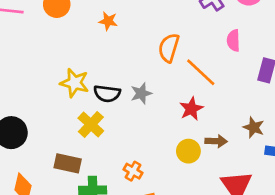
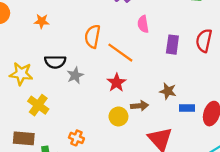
black semicircle: (107, 94) -> (55, 62), moved

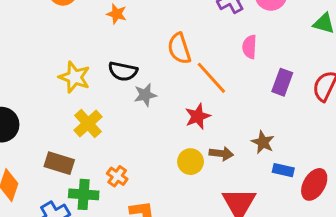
orange semicircle: (92, 36) -> (179, 48), turned -40
orange cross: (76, 138) -> (117, 176), moved

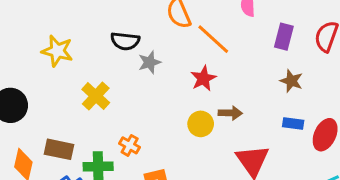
yellow star: (74, 77) -> (57, 51), moved
brown star: (263, 142) -> (291, 81), moved
brown rectangle: (59, 163) -> (59, 149), moved

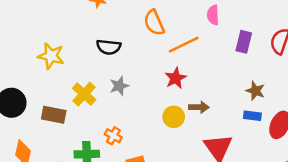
orange line: (213, 39) -> (184, 45), turned -68
gray star: (150, 62) -> (119, 86), moved
brown star: (291, 81) -> (255, 91), moved
brown rectangle: (59, 149) -> (54, 115), moved

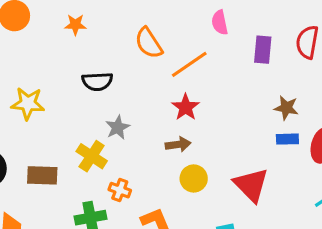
yellow cross: (84, 94) -> (92, 156), moved
brown arrow: (199, 107) -> (178, 144), moved
yellow circle: (174, 117) -> (194, 178), moved

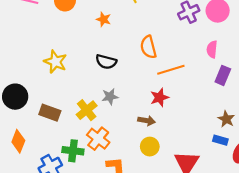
pink semicircle: (220, 22) -> (212, 49), moved
orange cross: (120, 190) -> (98, 139), size x1.5

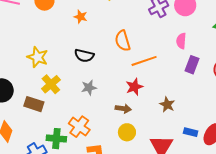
yellow cross: (87, 110) -> (51, 84), moved
brown star: (226, 119) -> (167, 105), moved
blue rectangle: (220, 140) -> (191, 132), moved

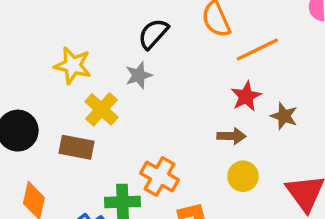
black semicircle: (84, 56) -> (153, 34), moved, turned 126
gray star: (89, 88) -> (139, 75), moved
brown star: (167, 105) -> (284, 116), moved

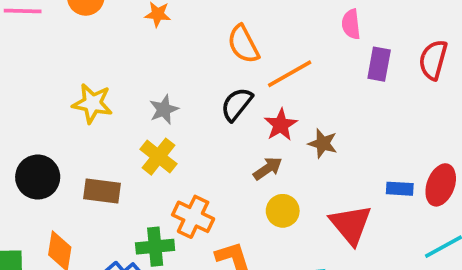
black semicircle: (153, 34) -> (237, 104), moved
yellow cross: (102, 109) -> (158, 157), moved
brown arrow: (231, 136) -> (268, 168), turned -32

